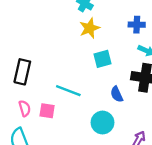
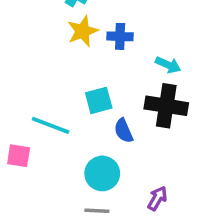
blue cross: (137, 25) -> (120, 36), moved
cyan square: (102, 59) -> (99, 100), moved

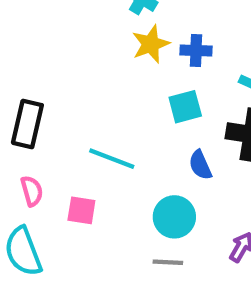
cyan square: (99, 100) -> (185, 107), moved
pink square: (19, 156) -> (81, 210), moved

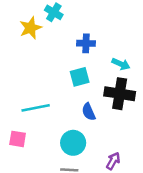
yellow star: (151, 44) -> (31, 28), moved
cyan line: (112, 159) -> (36, 108), turned -32

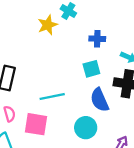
blue semicircle: (89, 112) -> (100, 100), size x1.5
pink square: (18, 139) -> (36, 124), size x1.5

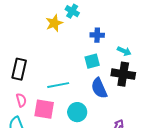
cyan circle: (86, 128) -> (77, 112), moved

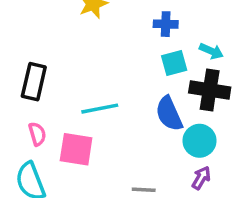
cyan square: (92, 61) -> (174, 63), moved
cyan circle: (77, 112) -> (199, 141), moved

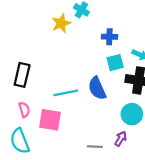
blue semicircle: (169, 114) -> (97, 88), moved
purple arrow: (201, 178) -> (121, 139), moved

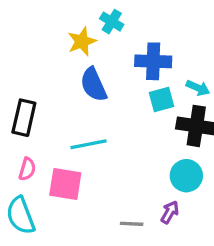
blue cross: (109, 37) -> (153, 61), size x1.5
blue semicircle: (97, 88) -> (94, 85), moved
pink semicircle: (24, 110) -> (27, 169), turned 32

